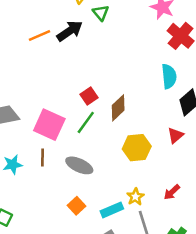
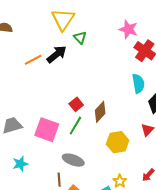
brown line: (43, 158) -> (59, 180), moved

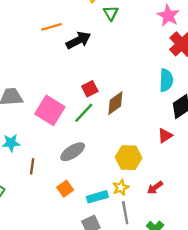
black arrow: (57, 54) -> (78, 40), moved
yellow hexagon: (118, 142) -> (129, 158), moved
gray ellipse: (73, 160) -> (73, 152), turned -65
brown line: (59, 180) -> (32, 166), moved

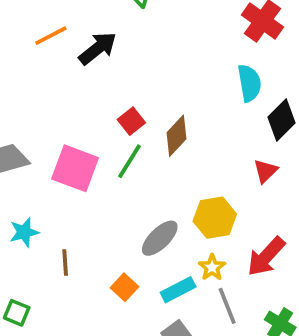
gray ellipse: (73, 152) -> (160, 238), moved
red arrow: (155, 188) -> (266, 256), size x1.6

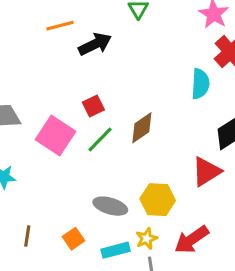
cyan semicircle: (249, 83) -> (200, 84), moved
red square: (131, 121) -> (93, 106), moved
red triangle: (265, 171) -> (206, 172), size x1.5
gray ellipse: (160, 238) -> (110, 206), turned 48
brown line: (65, 263) -> (27, 236), moved

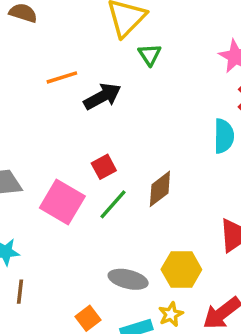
brown line: (27, 236) -> (20, 292), moved

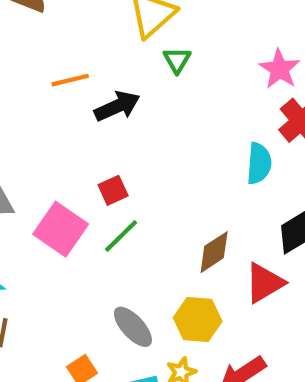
brown diamond: (160, 189) -> (214, 252), moved
gray ellipse: (128, 279) -> (133, 327), turned 30

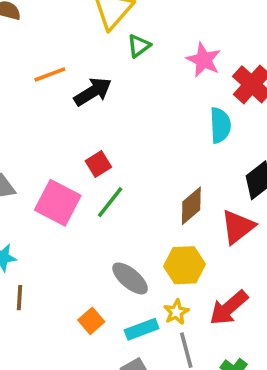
green triangle: (177, 60) -> (139, 46), turned 30
pink star: (280, 69) -> (204, 60), moved

